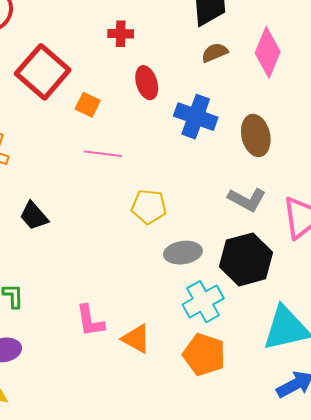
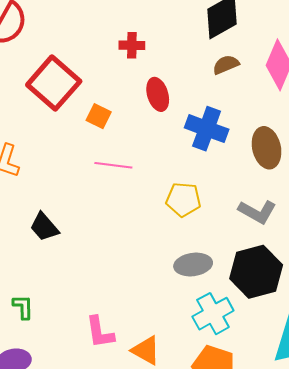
yellow pentagon: (149, 207) -> (183, 199), moved

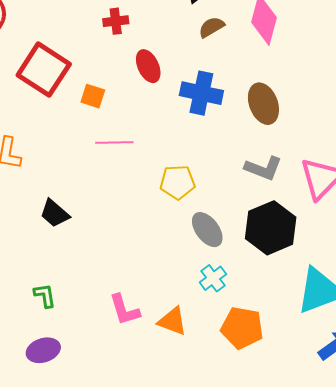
yellow pentagon: (183, 199) -> (177, 182), moved
gray ellipse: (193, 265) -> (207, 230), turned 69
cyan cross: (213, 314) -> (213, 278), moved, size x0.7

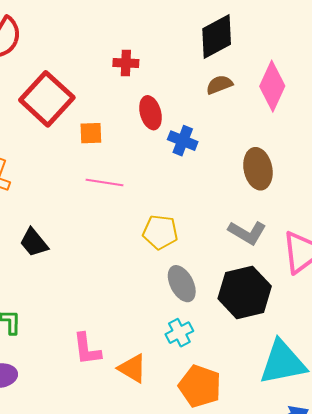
blue cross: (201, 93) -> (183, 141), moved, size x0.7
orange square: (93, 96) -> (91, 133), turned -30

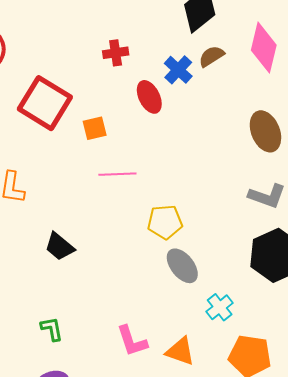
blue cross: (183, 141) -> (178, 70), moved, turned 32
yellow pentagon: (160, 232) -> (165, 222), moved
gray ellipse: (182, 284) -> (182, 266), moved

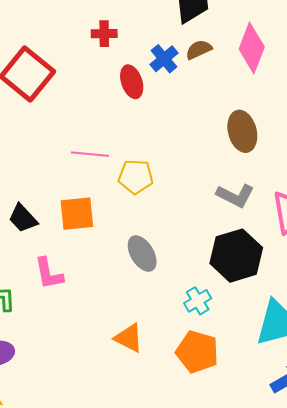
orange square: (95, 128) -> (77, 214), moved, size x1.5
yellow pentagon: (165, 222) -> (136, 177), moved
cyan cross: (220, 307) -> (198, 301), moved
pink L-shape: (132, 341) -> (49, 273), moved

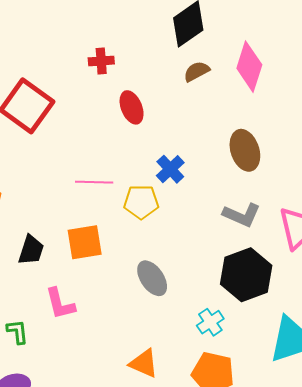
blue cross: (164, 59) -> (170, 169), moved
black trapezoid: (23, 218) -> (31, 250), turned -116

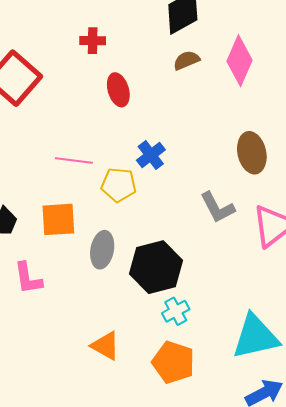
brown ellipse: (245, 150) -> (252, 153), moved
gray L-shape: (242, 215) -> (217, 208), turned 33
black hexagon: (246, 275) -> (156, 267), moved
gray ellipse: (152, 278) -> (102, 250), moved, turned 39

